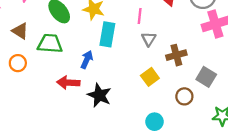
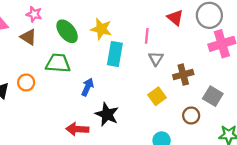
brown triangle: (20, 31) -> (28, 37), moved
blue arrow: (87, 60) -> (88, 87), moved
red arrow: (68, 83) -> (77, 129), moved

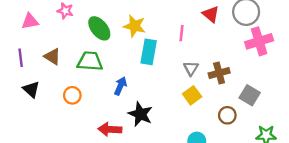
brown triangle: (28, 37) -> (52, 57), moved
gray triangle: (156, 59) -> (191, 68), moved
orange circle: (26, 82) -> (72, 95), moved

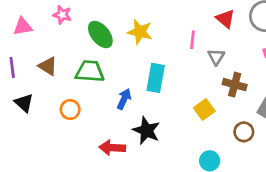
cyan rectangle: (149, 52) -> (156, 78), moved
gray triangle: (191, 68) -> (216, 57), moved
brown cross: (219, 73) -> (235, 85), turned 30

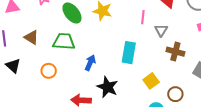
cyan rectangle: (156, 78) -> (129, 53), moved
yellow square: (204, 110) -> (151, 81), moved
brown circle: (244, 132) -> (175, 94), moved

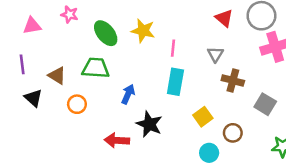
pink line: (143, 17) -> (173, 48), moved
brown triangle: (31, 37) -> (57, 76), moved

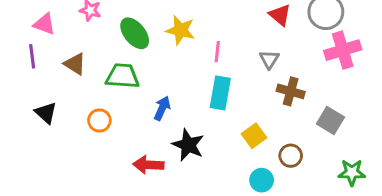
pink triangle: (32, 26) -> (44, 24), turned 30
purple line: (22, 64) -> (32, 56), moved
brown triangle: (57, 76) -> (75, 64), moved

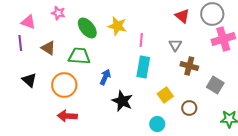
orange circle: (99, 120) -> (64, 85), size x1.6
red arrow: (148, 165) -> (67, 116), moved
cyan circle: (262, 180) -> (157, 124), moved

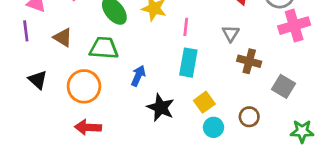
yellow square: (165, 95) -> (204, 102), moved
cyan circle: (157, 124) -> (214, 127), moved

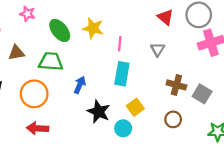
brown triangle: (63, 37) -> (16, 53), turned -42
brown cross: (249, 61) -> (176, 85), moved
cyan circle: (214, 127) -> (123, 128), moved

